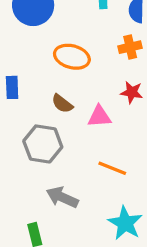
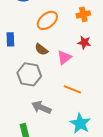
orange ellipse: (72, 57) -> (47, 20), turned -55
pink triangle: (99, 117) -> (64, 57), turned -35

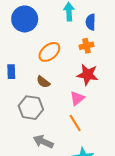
red star: (84, 42) -> (88, 75), size x1.5
pink triangle: (64, 57) -> (77, 98), moved
orange line: (72, 89) -> (75, 123), turned 36

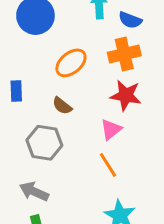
blue semicircle: (91, 22) -> (130, 20), turned -70
orange cross: (86, 46) -> (124, 54), size x1.5
gray arrow: (43, 142) -> (34, 192), moved

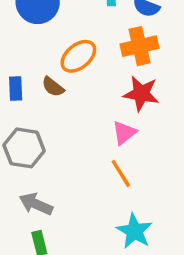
brown semicircle: (62, 106) -> (53, 87), moved
gray hexagon: (44, 143) -> (24, 148), moved

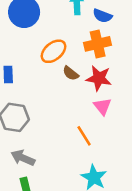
brown semicircle: (53, 87) -> (71, 73), moved
pink triangle: (124, 133) -> (102, 106), moved, turned -30

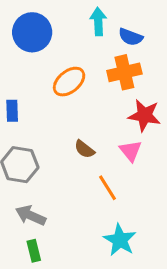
brown semicircle: (71, 73) -> (84, 149), moved
red star: (99, 78) -> (144, 115), moved

